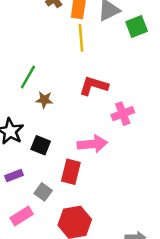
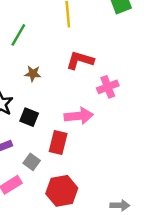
green line: (28, 77) -> (18, 35), moved

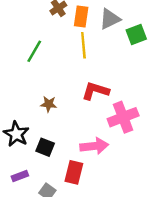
green line: (18, 35) -> (34, 51), moved
pink cross: (108, 87) -> (123, 117), size x1.4

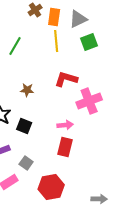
green square: (136, 34) -> (89, 42), moved
pink arrow: (94, 146) -> (65, 125), size x0.7
red rectangle: (74, 172) -> (65, 147), moved

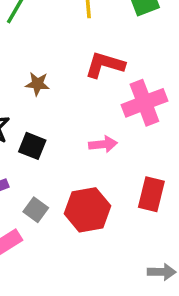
red rectangle: (65, 147) -> (151, 194), moved
red hexagon: (51, 187) -> (87, 210), moved

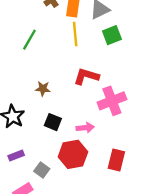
black square: (32, 146) -> (53, 122), moved
red hexagon: (87, 210) -> (73, 154), moved

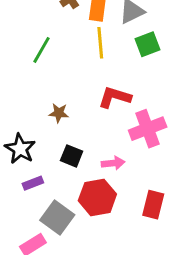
purple rectangle: (16, 156) -> (33, 183), moved
gray square: (42, 170) -> (57, 217), size x1.6

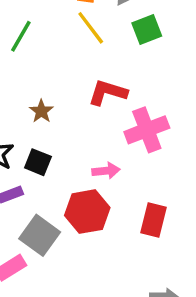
yellow line: (100, 43) -> (91, 28), turned -32
brown star: (59, 113) -> (41, 111), turned 30
black square: (72, 156) -> (38, 162), moved

